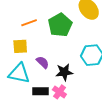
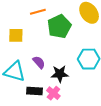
orange line: (29, 23) -> (38, 12), moved
yellow square: (20, 46) -> (16, 35), moved

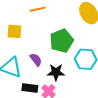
green pentagon: (59, 26) -> (62, 41), moved

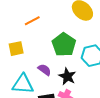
black star: (56, 72) -> (67, 76), turned -30

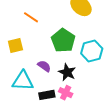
orange line: (32, 21) -> (31, 17), turned 63

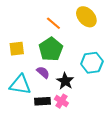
orange line: (31, 17) -> (53, 23), moved
green pentagon: (63, 40) -> (51, 49), moved

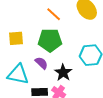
green pentagon: (51, 49) -> (50, 40), turned 30

